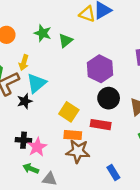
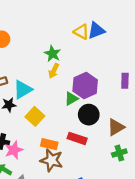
green star: (43, 33) -> (52, 54), moved
green triangle: (66, 41) -> (71, 99), moved
yellow arrow: (24, 63) -> (54, 71), moved
yellow square: (69, 112) -> (35, 116), moved

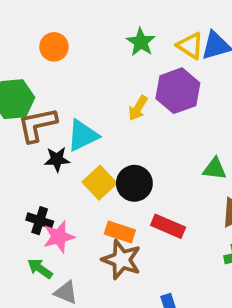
green star: (52, 54) -> (141, 42), moved
purple hexagon: (85, 86) -> (178, 91), moved
green triangle: (71, 99) -> (215, 169), moved, turned 32
black circle: (89, 115) -> (134, 183), moved

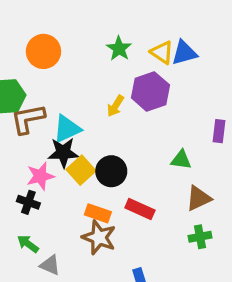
orange circle: (54, 47) -> (43, 51), size x1.4
black star: (57, 159) -> (63, 153), moved, size x1.4
pink star: (59, 237) -> (40, 176), moved

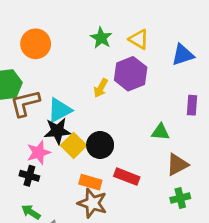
blue triangle: (184, 53) -> (183, 55), moved

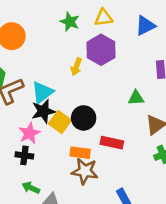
yellow triangle: (139, 39) -> (104, 18), turned -30

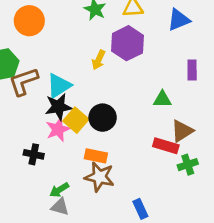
pink star: (29, 133) -> (58, 129), moved
red rectangle: (112, 143) -> (166, 146), moved
green arrow: (31, 188) -> (59, 190), moved, turned -60

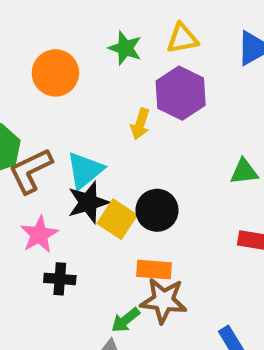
orange circle: (29, 21) -> (55, 73), moved
pink star: (58, 129) -> (39, 235), moved
green arrow: (59, 190) -> (126, 320), moved

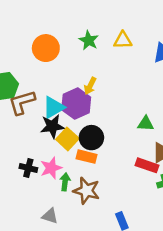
purple hexagon: (181, 93) -> (76, 104), moved
pink star: (39, 235) -> (51, 168), moved
orange rectangle: (154, 270) -> (86, 157), moved
green arrow: (126, 320) -> (65, 182), moved, turned 126

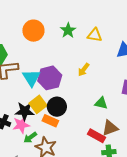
yellow arrow: (90, 86) -> (84, 70), moved
cyan triangle: (54, 107) -> (31, 78), turned -42
black star: (52, 126) -> (25, 111), moved
green arrow: (65, 182) -> (30, 138), turned -144

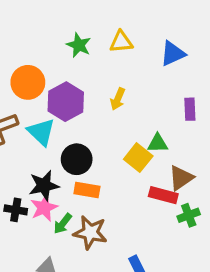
orange circle: (33, 31) -> (28, 82), moved
purple hexagon: (50, 78) -> (66, 102), moved
yellow square: (38, 104) -> (138, 158), moved
black circle: (57, 107) -> (77, 159), moved

